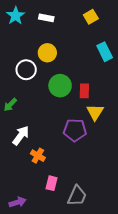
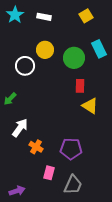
green circle: (60, 86) -> (74, 58), moved
yellow triangle: (95, 112) -> (90, 106), turned -30
purple pentagon: (75, 130) -> (71, 149), moved

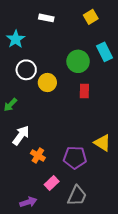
cyan star: (15, 15) -> (16, 39), moved
yellow circle: (45, 50) -> (47, 83), moved
yellow triangle: (90, 106) -> (102, 143), moved
pink rectangle: (49, 173) -> (52, 183), turned 32
purple arrow: (17, 191) -> (28, 202), moved

